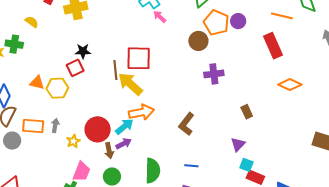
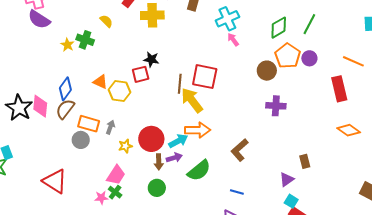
brown rectangle: (247, 112) -> (305, 161), moved
gray circle: (12, 141) -> (81, 140), moved
green semicircle: (153, 171) -> (199, 171), moved, turned 40
pink trapezoid: (82, 172) -> (116, 175), moved

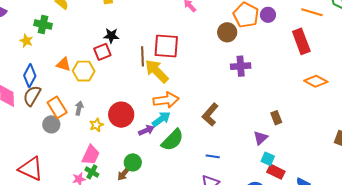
yellow star: (67, 45) -> (26, 41), moved
orange rectangle: (89, 124) -> (57, 107), turned 50
cyan arrow: (178, 141) -> (161, 119), moved
brown arrow: (159, 162) -> (124, 174), moved, turned 49

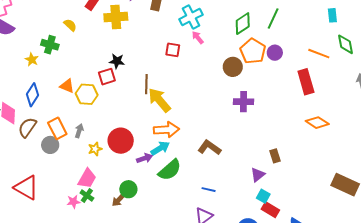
red square: (166, 46) -> (173, 50), moved, size x0.6
brown semicircle: (32, 96) -> (27, 127), moved
brown L-shape: (210, 115) -> (209, 148), turned 80

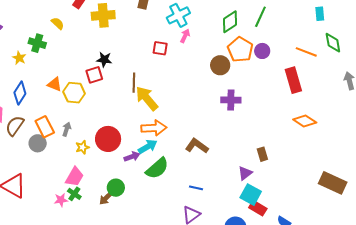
pink arrow: (198, 37) -> (185, 36), turned 64
cyan square: (263, 196) -> (251, 195), size x1.5

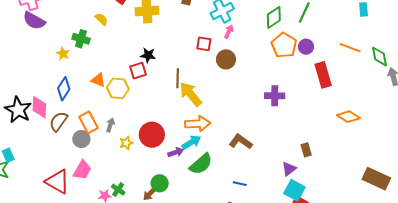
green diamond: (333, 43) -> (379, 57), moved
brown circle: (220, 65) -> (226, 59), moved
red rectangle: (293, 80) -> (323, 75), moved
pink trapezoid: (74, 177) -> (82, 170), moved

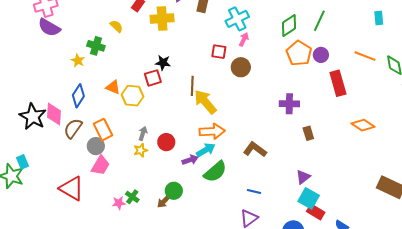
gray arrow: (110, 125) -> (143, 133), moved
red circle: (152, 135) -> (166, 142), size x0.7
brown rectangle: (306, 150) -> (308, 133), moved
pink trapezoid: (82, 170) -> (100, 165), moved

